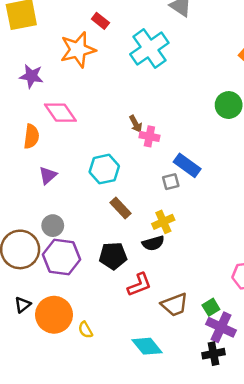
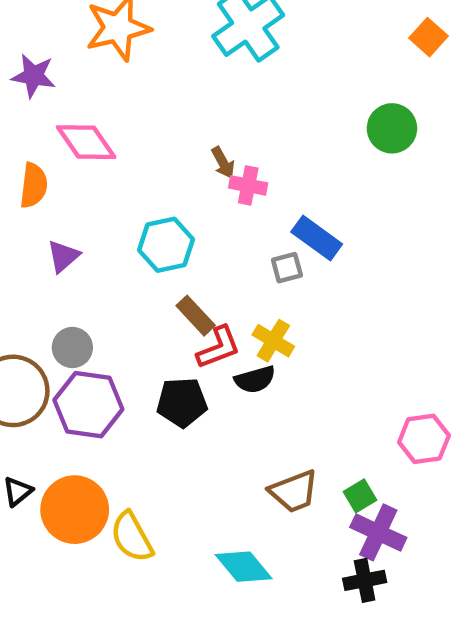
yellow cross: (163, 222) -> (273, 341), turned -35
red L-shape: (139, 285) -> (218, 348), moved
yellow semicircle: (85, 330) -> (132, 537), size x1.6

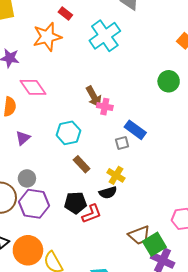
brown arrow: (223, 163) -> (94, 96), size x1.5
red L-shape: (218, 348) -> (92, 214), moved
brown trapezoid: (294, 491) -> (139, 235), moved
green square: (360, 496) -> (154, 244), size x1.6

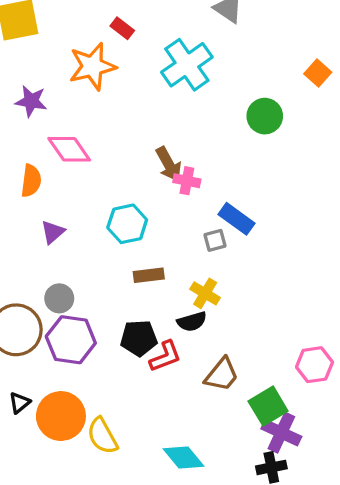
green circle: (169, 81) -> (265, 116), moved
brown rectangle: (82, 164) -> (149, 275), turned -54
brown trapezoid: (139, 235) -> (222, 375), moved, turned -30

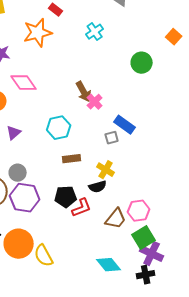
cyan cross: (187, 65) -> (95, 32), size x0.6
pink cross: (187, 181) -> (95, 102), turned 35
pink hexagon: (314, 365) -> (139, 211), moved
cyan diamond: (184, 457) -> (109, 265), moved

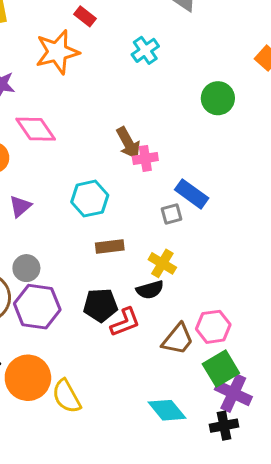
pink cross: (95, 102) -> (145, 158), turned 35

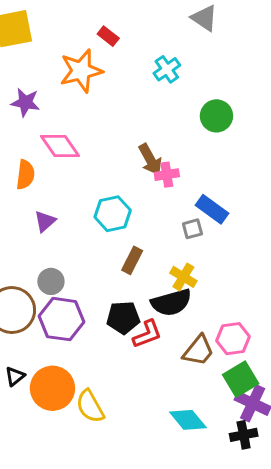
green circle: (218, 98) -> (216, 116), moved
brown rectangle: (110, 246) -> (132, 260), turned -56
black semicircle: (150, 290) -> (171, 302), size x1.5

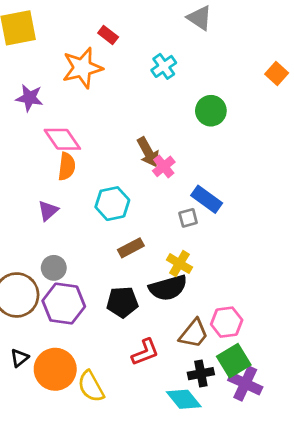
orange semicircle: (25, 175) -> (67, 166), moved
pink cross: (167, 175) -> (164, 166), turned -30
brown rectangle: (132, 260) -> (131, 248), turned 35
red L-shape: (147, 334) -> (145, 352), moved
black cross: (244, 435) -> (201, 374), moved

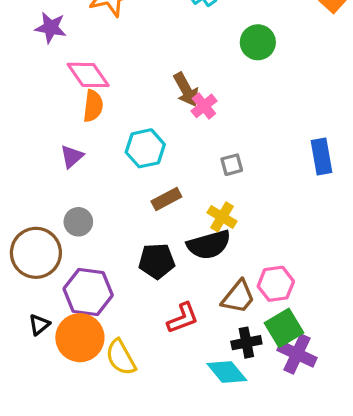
blue rectangle: (207, 199) -> (321, 157), moved, turned 44
purple hexagon: (64, 304) -> (88, 292), moved

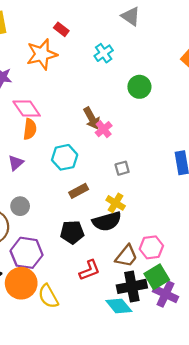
black cross: (246, 343) -> (132, 286), size x1.5

